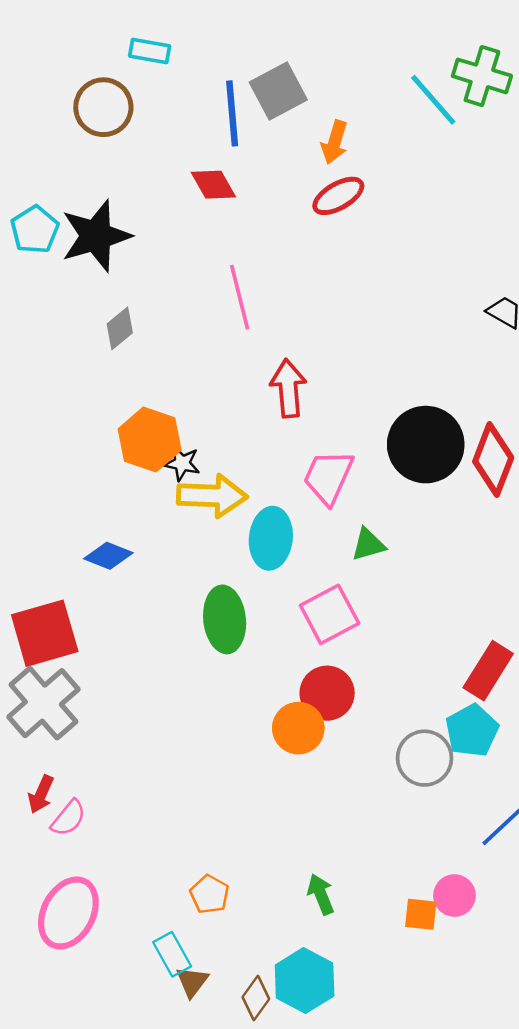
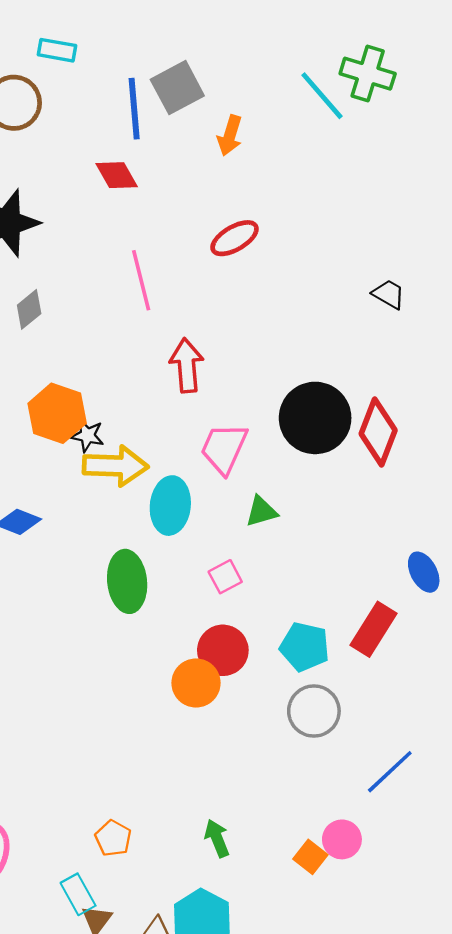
red ellipse: (338, 196) -> (235, 238), moved
pink square: (330, 614) -> (225, 577), size x0.6
cyan pentagon: (472, 731) -> (305, 647), moved, turned -30
orange square: (421, 914) -> (310, 857), turned 32

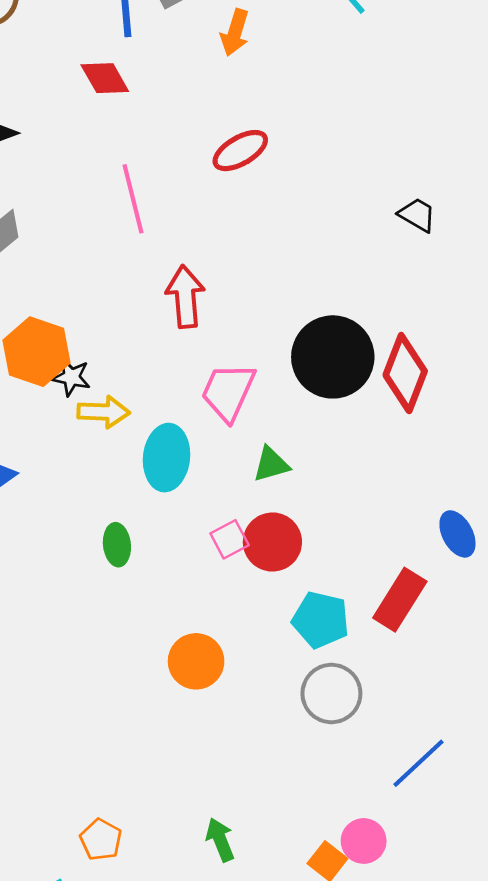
yellow arrow: (115, 466) -> (104, 412), size x0.7
green ellipse: (127, 581) -> (117, 545), size x0.6
red circle: (223, 650) -> (272, 542), moved

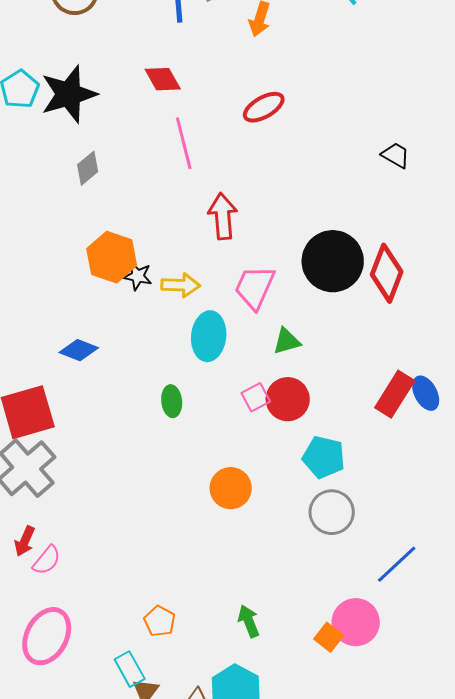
red diamond: (105, 78) -> (163, 79), moved
yellow arrow: (104, 412) -> (181, 285), moved
red rectangle: (400, 600) -> (395, 394), moved
pink circle: (364, 841) -> (356, 622), size x1.4

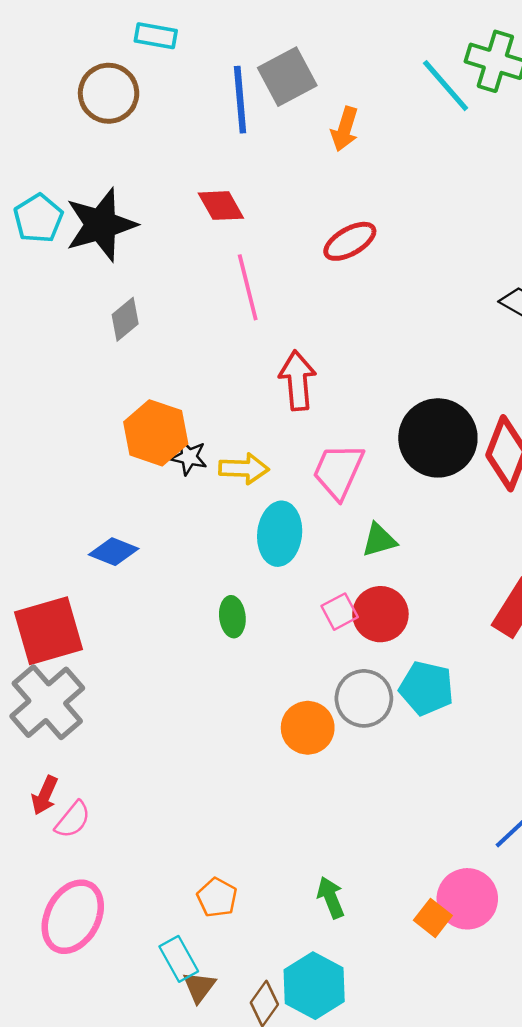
gray circle: (332, 512) -> (364, 698), moved

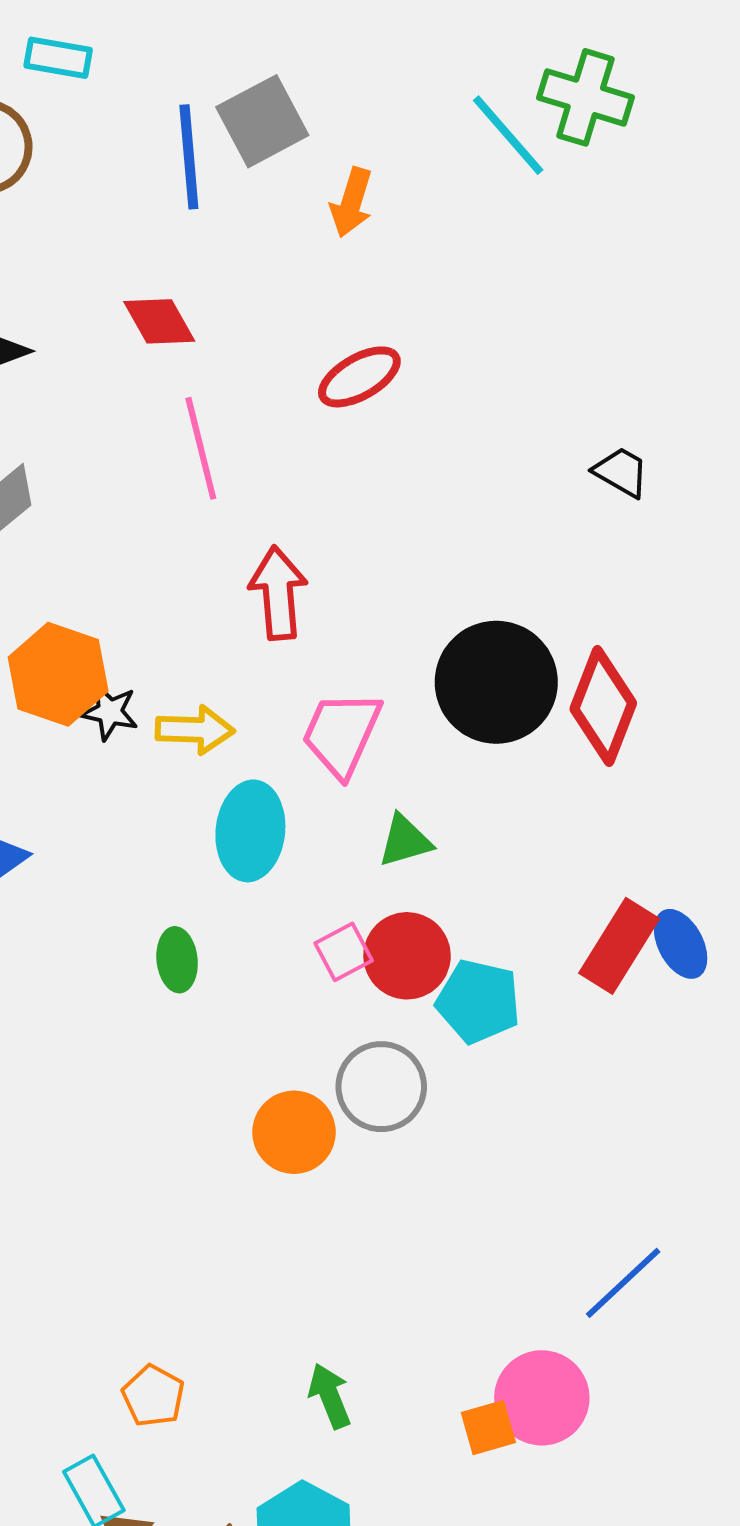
cyan pentagon: (426, 688) -> (478, 1001), moved
orange square: (433, 918) -> (488, 1428), turned 36

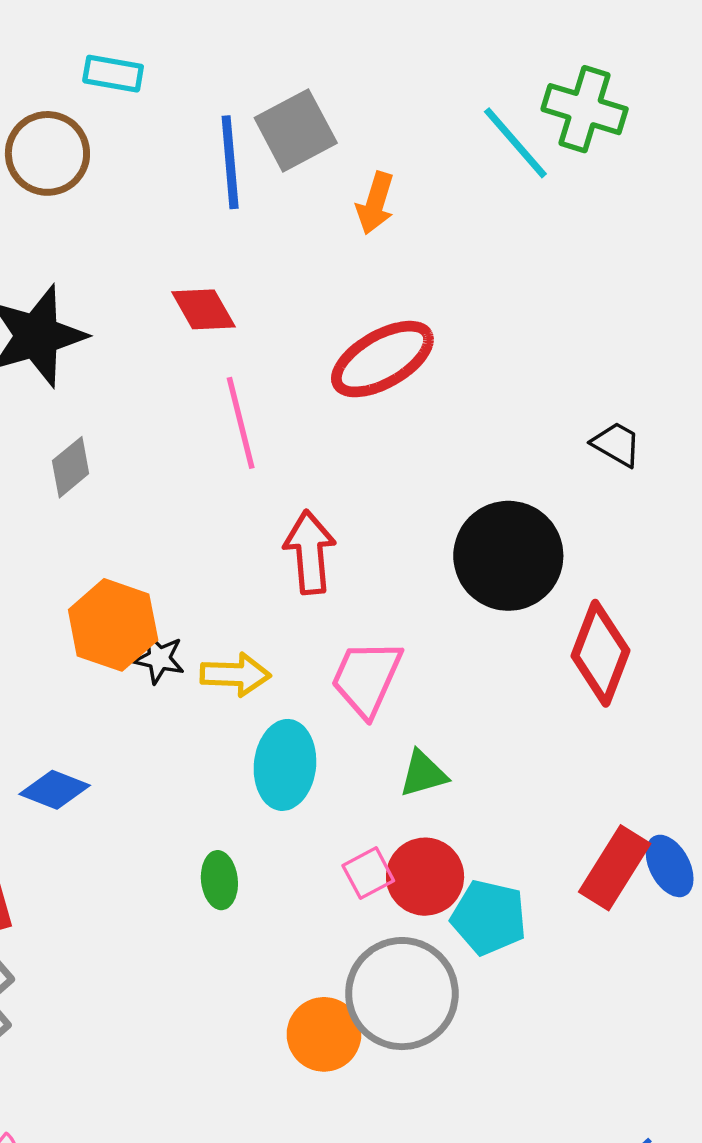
red ellipse: (359, 377) -> (382, 359), size x1.4
black circle: (496, 682) -> (508, 556), moved
gray circle: (381, 1087) -> (402, 994), size x1.4

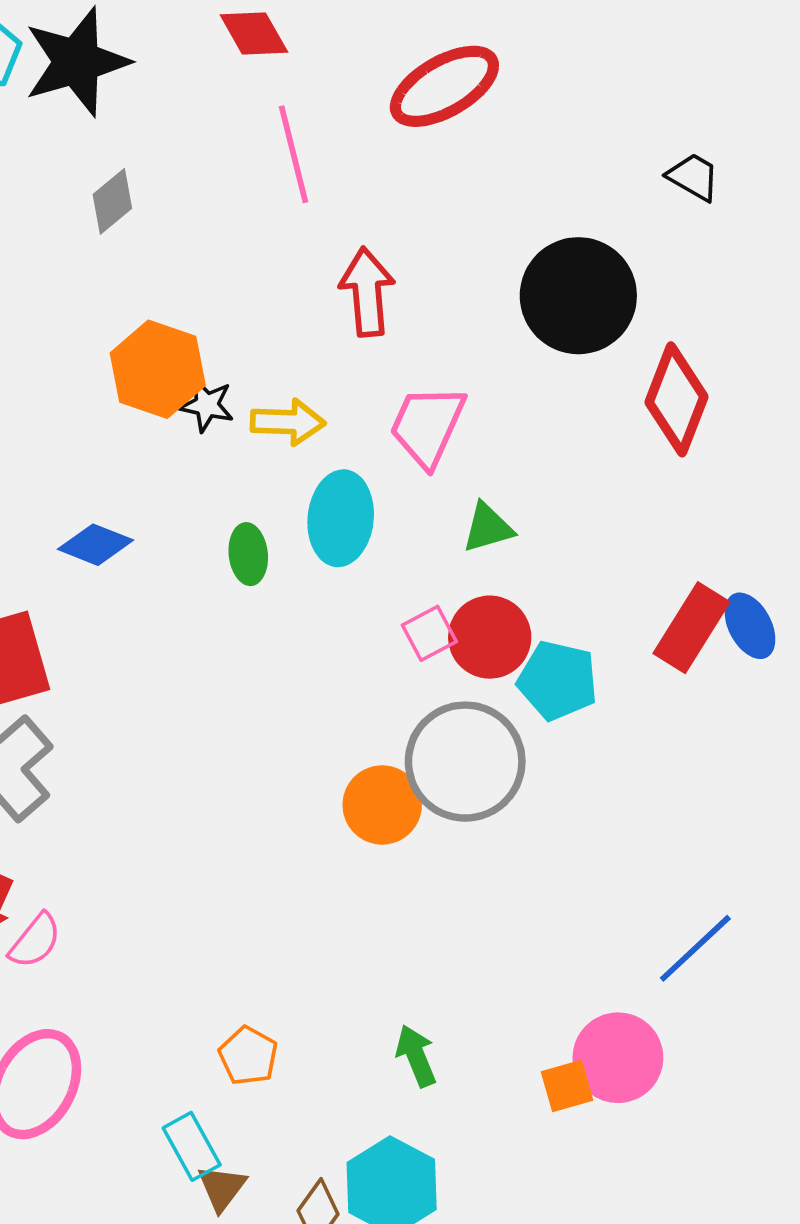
green ellipse: (219, 880) -> (248, 554), moved

